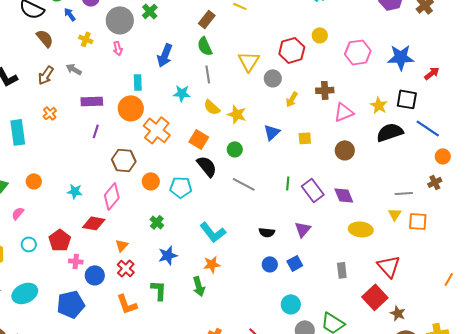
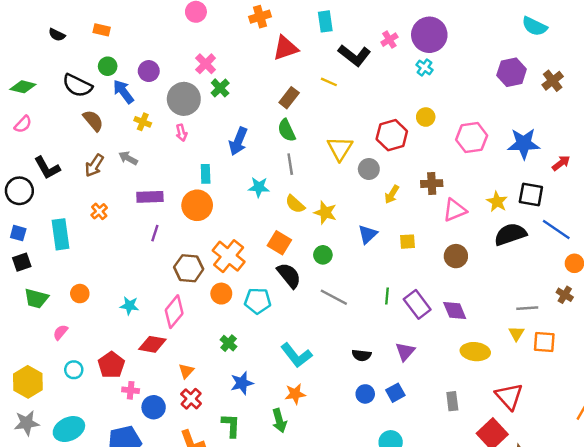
blue arrow: (70, 14) -> (123, 92), size x1.5
orange cross: (157, 130) -> (229, 256), moved
brown cross: (435, 182) -> (565, 295), turned -32

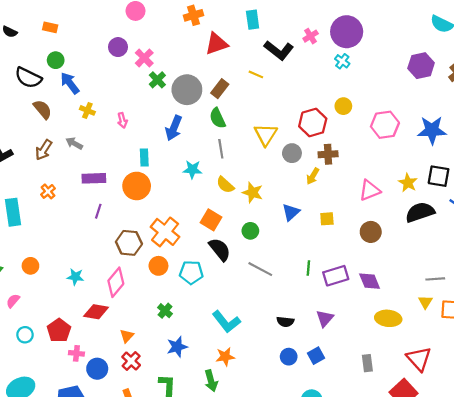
purple circle: (149, 71) -> (118, 47), moved
gray circle: (184, 99) -> (187, 90), moved
brown cross: (432, 184) -> (328, 154), moved
purple rectangle: (417, 304) -> (336, 276), turned -70

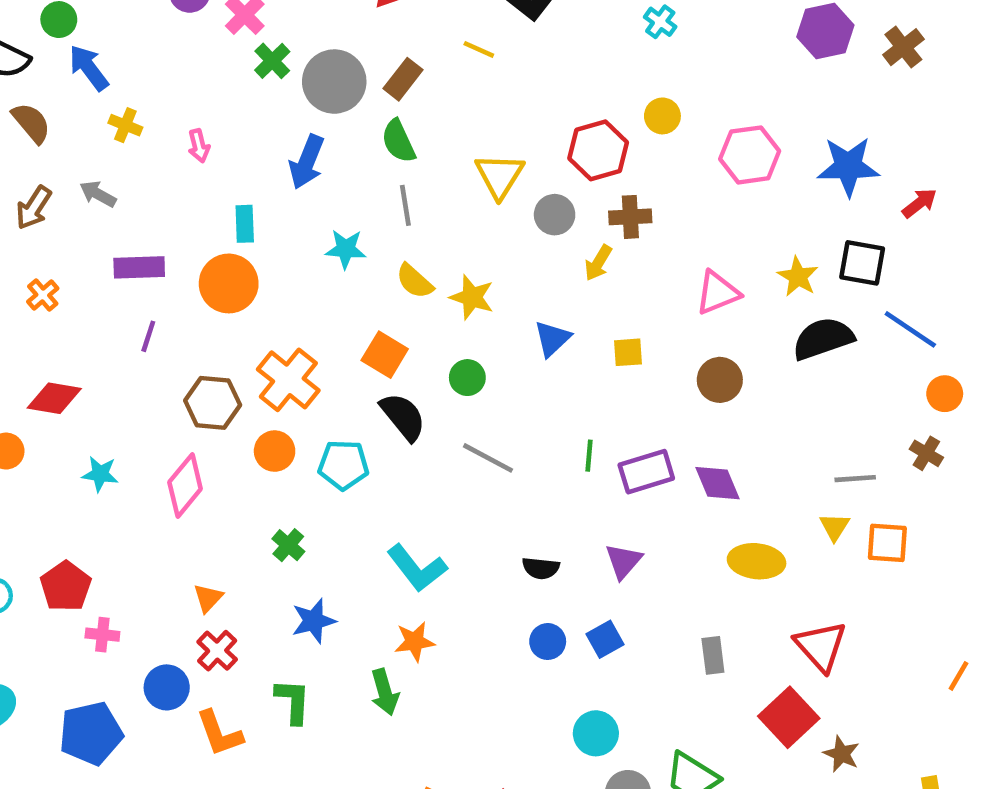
red diamond: (96, 312) -> (54, 398), moved
blue circle: (97, 369) -> (167, 687), moved

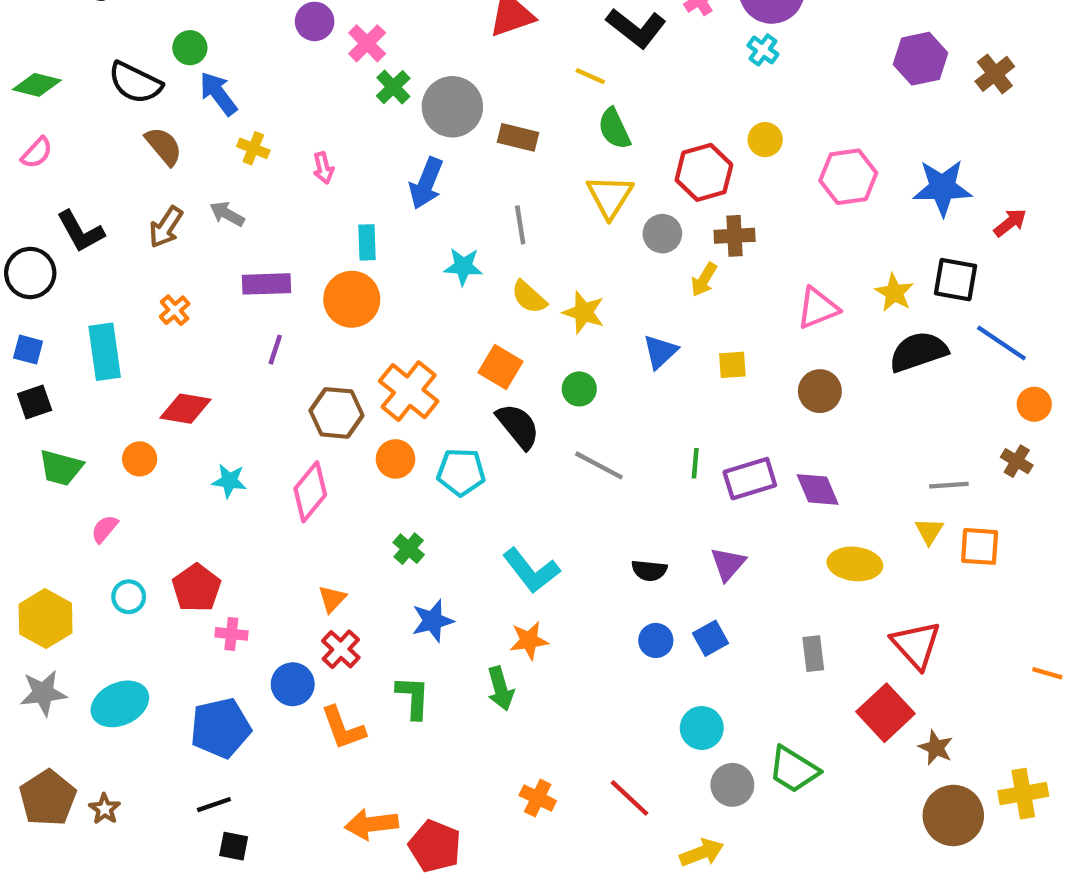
brown rectangle: (403, 79) -> (518, 137), moved, turned 66
green semicircle: (398, 141) -> (614, 129), moved
orange line: (958, 676) -> (1047, 673), turned 76

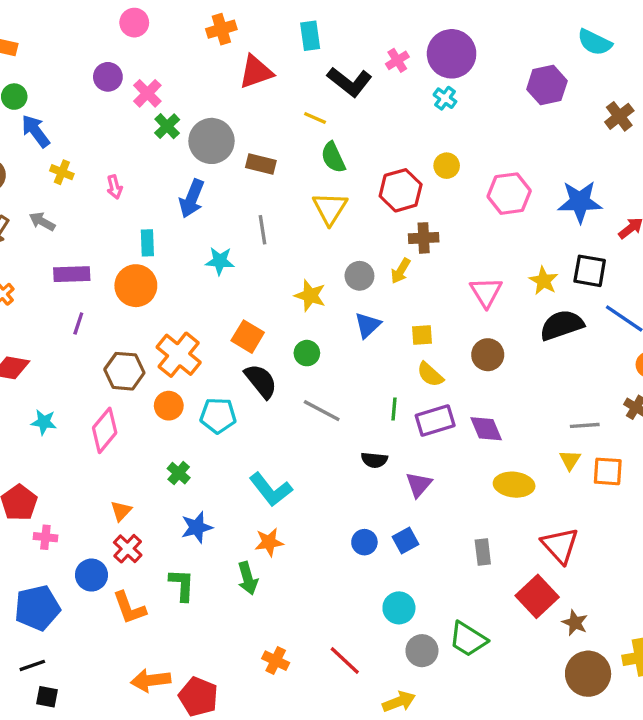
purple hexagon: (920, 59) -> (547, 85), moved
gray circle: (662, 234) -> (359, 276), moved
yellow semicircle: (529, 297) -> (430, 374), moved
pink triangle: (818, 308) -> (486, 292), turned -40
black semicircle: (649, 570) -> (374, 460), moved

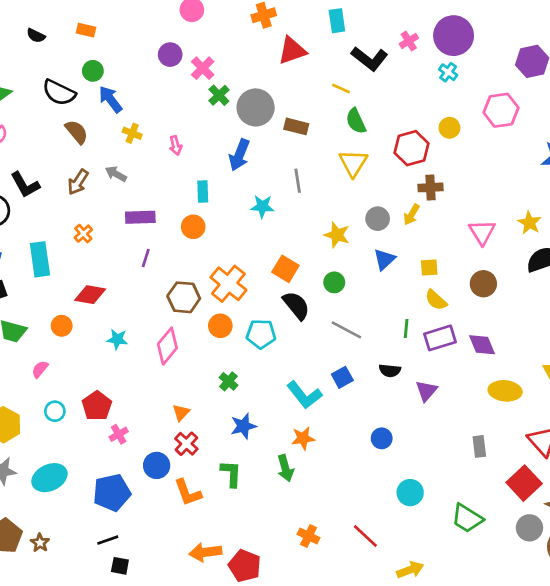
pink hexagon: (509, 194) -> (501, 110), moved
orange circle: (136, 286) -> (193, 227), size x0.7
pink cross: (45, 537) -> (119, 434), turned -36
blue square: (406, 541) -> (342, 377), moved
gray circle: (422, 651) -> (529, 528), moved

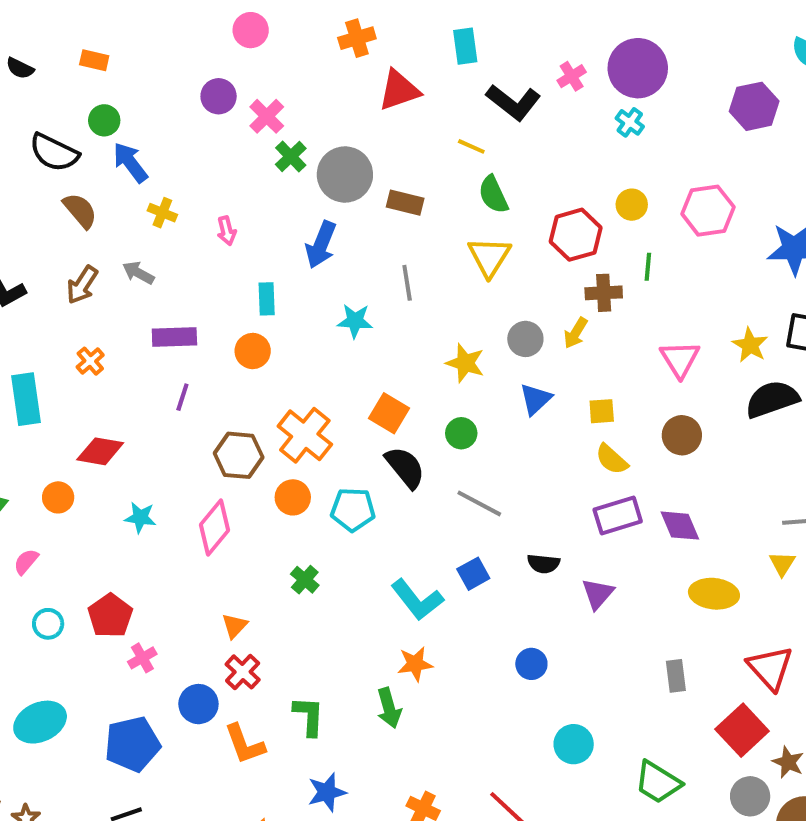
pink hexagon: (501, 110) -> (708, 211), moved
green line: (406, 328) -> (648, 267), moved
blue star: (243, 426) -> (327, 792), moved

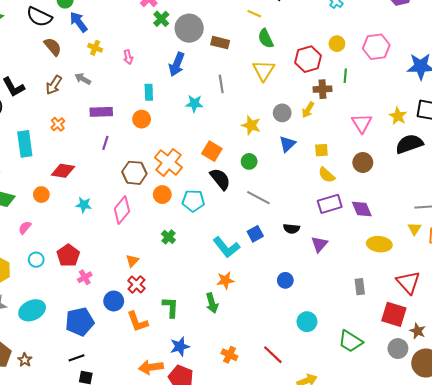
red square: (742, 730) -> (394, 314), turned -30

